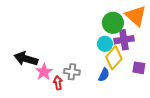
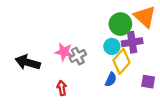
purple square: (139, 68) -> (148, 82), moved
pink star: (44, 72) -> (64, 52), moved, turned -30
gray cross: (72, 72) -> (78, 56), moved, turned -35

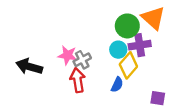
purple square: (148, 82) -> (158, 98), moved
red arrow: (62, 88) -> (78, 80), moved, size x1.5

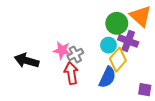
purple cross: (140, 45) -> (128, 41), turned 30
blue semicircle: (117, 85) -> (107, 77), size x1.5

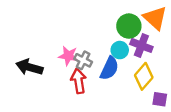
gray cross: (75, 54) -> (83, 60), turned -35
yellow diamond: (118, 60) -> (144, 76), moved
blue semicircle: (107, 77) -> (109, 68), moved

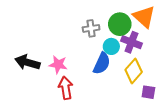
pink star: (68, 56) -> (58, 65), moved
gray cross: (83, 60) -> (91, 28), moved, turned -35
red arrow: (79, 81) -> (66, 88), moved

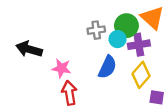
purple cross: (131, 42) -> (139, 45), turned -30
cyan circle: (111, 46) -> (118, 39), moved
black arrow: (27, 62) -> (29, 49), moved

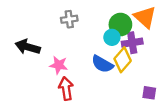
gray cross: (96, 30) -> (69, 19), moved
blue semicircle: (107, 67) -> (102, 64), turned 95
yellow diamond: (141, 75) -> (123, 60), moved

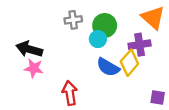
green circle: (120, 25) -> (105, 25), moved
cyan circle: (112, 37) -> (98, 39), moved
pink star: (59, 65) -> (34, 68), moved

